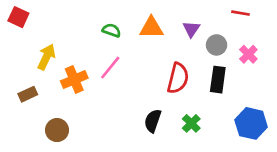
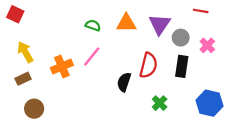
purple triangle: (191, 29) -> (160, 24), size x1.5
yellow arrow: (46, 57) -> (25, 52), moved, turned -55
black semicircle: (153, 121) -> (124, 82), moved
brown circle: (57, 130) -> (34, 109), moved

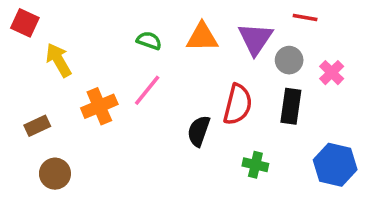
red line: (201, 11) -> (305, 18), moved
yellow arrow: (25, 52) -> (59, 60), moved
green cross: (160, 103) -> (255, 165), turned -32

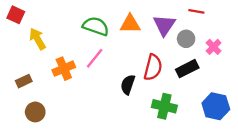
green semicircle: (149, 41) -> (96, 26), size x1.6
black rectangle: (291, 106) -> (187, 69), turned 55
green cross: (255, 165) -> (164, 106), size x1.5

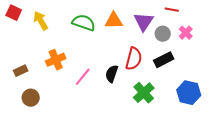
yellow arrow: (37, 39) -> (41, 21), moved
pink cross: (214, 47) -> (186, 33), moved
pink line: (95, 58) -> (83, 77), moved
green cross: (164, 106) -> (144, 93), turned 35

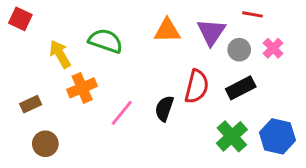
yellow arrow: (41, 21) -> (60, 54), moved
green semicircle: (84, 23) -> (106, 41), moved
green cross: (144, 93) -> (232, 136), moved

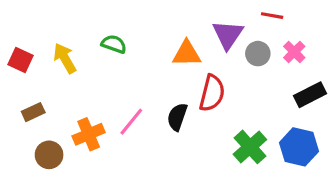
red square: (20, 19) -> (21, 60), moved
orange triangle: (167, 31) -> (187, 54), moved
green semicircle: (106, 41) -> (114, 44), size x0.7
orange cross: (82, 88) -> (89, 134), moved
black rectangle: (241, 88) -> (310, 95), moved

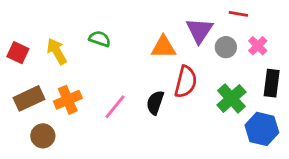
black rectangle: (310, 95) -> (272, 83), turned -56
brown rectangle: (33, 112) -> (29, 98), size x1.5
orange cross: (89, 134) -> (68, 100), moved
green cross: (250, 147) -> (231, 98), moved

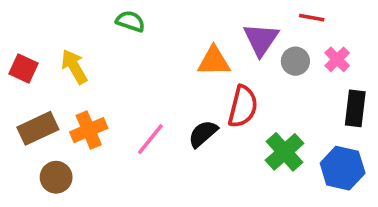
green semicircle: (100, 39) -> (130, 21), moved
green cross: (231, 98) -> (285, 152), moved
black semicircle: (155, 103) -> (203, 134), turned 30

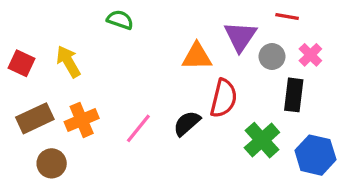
black rectangle: (355, 108) -> (294, 95), moved

